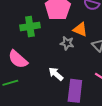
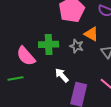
green cross: (30, 26) -> (49, 44), moved

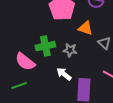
gray star: (77, 46) -> (70, 50), moved

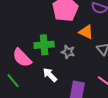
white arrow: (64, 74) -> (50, 75), moved
green line: (19, 85) -> (13, 81), turned 63

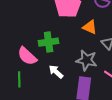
gray star: (68, 52) -> (86, 60), moved, size x1.5
green line: (13, 81) -> (19, 79), turned 42

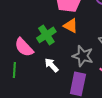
orange triangle: (90, 27) -> (71, 26), moved
green cross: (49, 42) -> (46, 35), turned -30

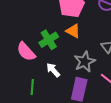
gray star: (83, 56) -> (85, 62), turned 30
green line: (14, 70) -> (32, 87), moved

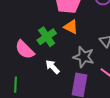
gray star: (85, 62) -> (84, 57), turned -30
green line: (32, 87) -> (15, 85), moved

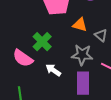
orange triangle: (71, 27) -> (80, 25), moved

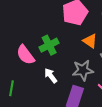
gray star: (82, 55) -> (83, 70), turned -30

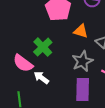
white arrow: (51, 76) -> (41, 78), moved

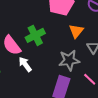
orange triangle: (81, 31) -> (76, 31), turned 35

